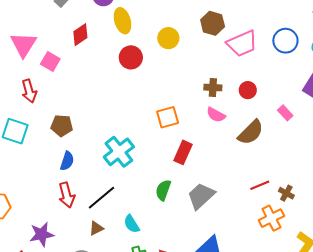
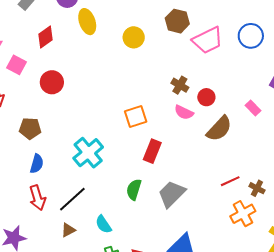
red circle: (131, 57) -> (52, 82), moved
brown cross: (213, 88) -> (180, 85), turned 30
red circle: (248, 90) -> (206, 97), moved

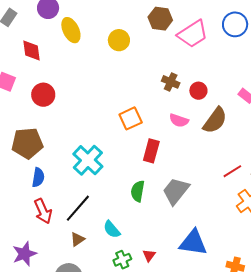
red diamond: (46, 37) -> (32, 51), turned -55
pink semicircle: (184, 112) -> (179, 120), moved
brown pentagon: (30, 128) -> (27, 143), size x1.4

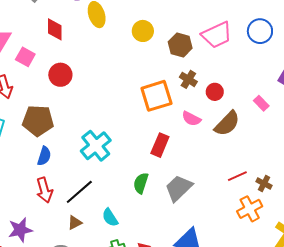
brown hexagon: (160, 19) -> (180, 45), moved
orange square: (131, 118) -> (156, 96), moved, size x1.4

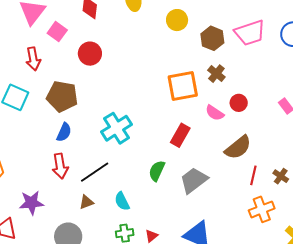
red circle: (215, 92) -> (239, 103), moved
brown semicircle: (227, 124) -> (238, 147), moved
red line: (237, 176) -> (253, 175), turned -60
brown cross: (264, 184) -> (281, 176), moved

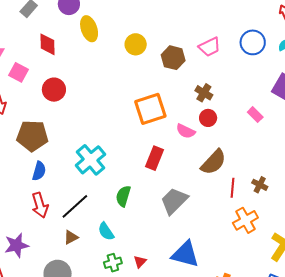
pink trapezoid: (250, 33) -> (210, 47), size x0.7
brown cross: (216, 74) -> (204, 93), moved
green semicircle: (157, 171) -> (123, 196), moved

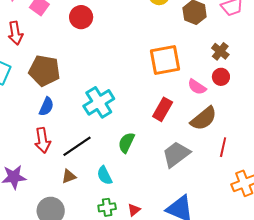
red circle: (54, 90) -> (81, 17), moved
brown semicircle: (213, 162) -> (204, 118), moved
red line: (233, 188) -> (223, 147), moved

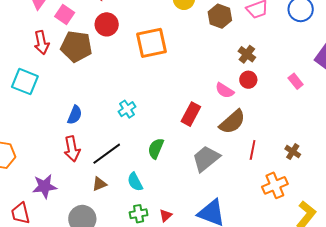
orange square: (165, 60) -> (152, 43), moved
brown pentagon: (44, 71) -> (76, 46), moved
cyan cross: (99, 102) -> (127, 109), size x0.6

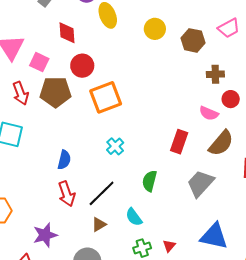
orange square: (152, 43) -> (106, 97), moved
brown cross: (247, 54) -> (215, 74), moved, turned -30

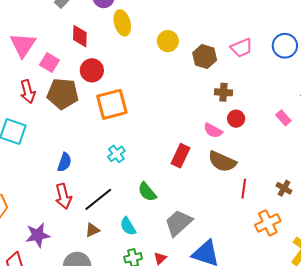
brown semicircle: (221, 143) -> (222, 162), turned 68
green semicircle: (149, 181) -> (147, 192), turned -60
gray trapezoid: (200, 183) -> (178, 223), moved

